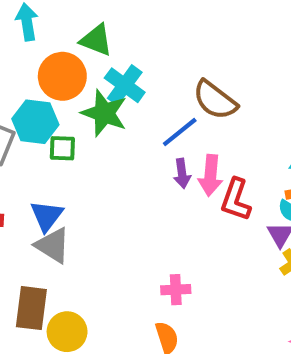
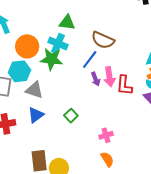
green triangle: (96, 40) -> (67, 23), moved
green square: (62, 148) -> (71, 116), moved, turned -32
blue triangle: (47, 216) -> (36, 115), turned 30
gray triangle: (53, 245) -> (34, 90), moved

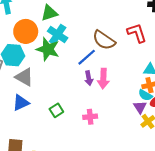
green triangle: (67, 23) -> (49, 13), moved, turned -36
red L-shape: (124, 85) -> (137, 33), moved, turned 145
pink cross: (106, 135) -> (90, 117), moved

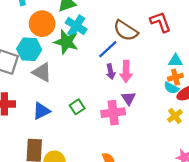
blue triangle: (21, 103) -> (41, 111), moved
purple triangle: (140, 107) -> (129, 98), moved
pink cross: (90, 117) -> (113, 113), size x1.5

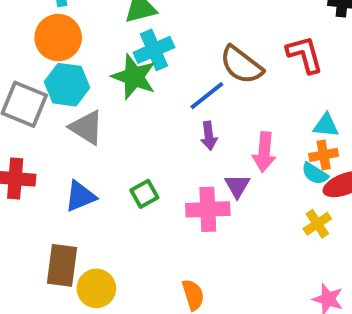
orange circle: (42, 24) -> (58, 38), moved
cyan cross: (76, 26) -> (154, 50), turned 30
pink arrow: (126, 72) -> (264, 152), moved

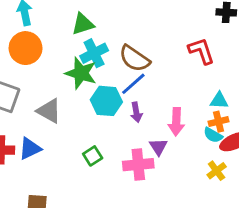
brown semicircle: (241, 65) -> (134, 59), moved
cyan hexagon: (67, 85) -> (106, 101), moved
blue triangle: (80, 196) -> (30, 149), moved

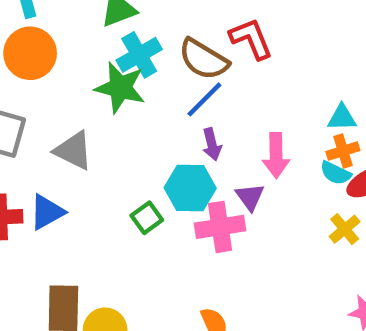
red L-shape: (201, 51) -> (251, 39), moved
cyan hexagon: (106, 101) -> (190, 188), moved

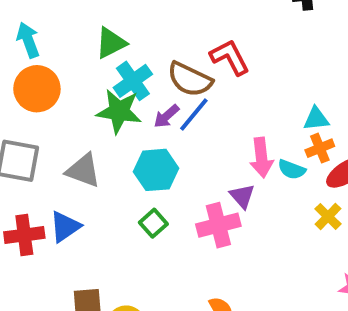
purple arrow: (212, 144) -> (166, 116), moved, turned 68
cyan semicircle: (335, 173) -> (292, 170), moved
cyan hexagon: (190, 188) -> (156, 170), moved

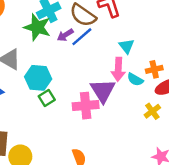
cyan triangle: (316, 119) -> (127, 46), moved, turned 49
cyan hexagon: (156, 170) -> (38, 78), moved
purple triangle: (242, 196) -> (103, 91), size x1.6

